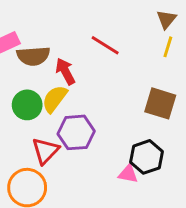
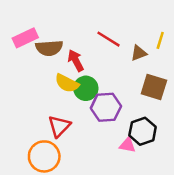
brown triangle: (166, 19) -> (139, 53), moved, turned 30
yellow semicircle: (55, 99) -> (67, 83), turned -100
green circle: (27, 105) -> (86, 88), moved
purple hexagon: (76, 132) -> (106, 107), moved

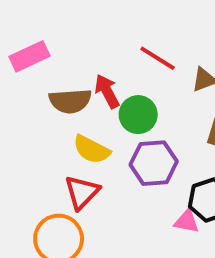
brown semicircle: (49, 48) -> (70, 101), moved
yellow semicircle: (67, 83) -> (92, 150), moved
green circle: (86, 88) -> (138, 115), moved

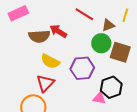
red arrow: (107, 91) -> (58, 31), turned -30
green circle: (138, 115) -> (101, 43), moved

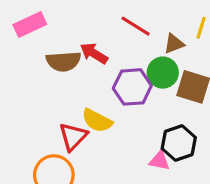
yellow semicircle: (50, 61) -> (97, 121), moved
purple hexagon: (82, 68) -> (132, 87), moved

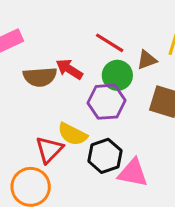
green circle: (163, 73) -> (117, 75), moved
black hexagon: (179, 143) -> (105, 156), moved
pink triangle: (160, 161) -> (133, 173), size x1.5

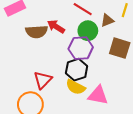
yellow semicircle: (72, 134) -> (76, 87), moved
black hexagon: (105, 156) -> (77, 70), moved

